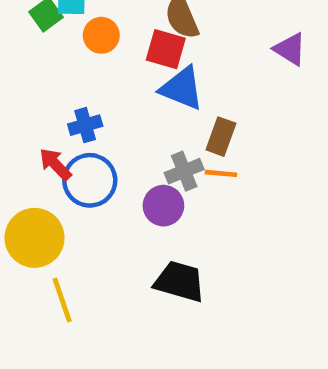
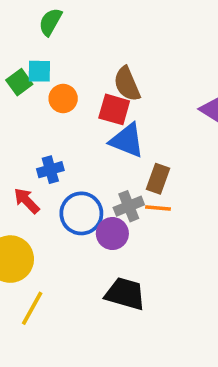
blue circle: (90, 180) -> (81, 213), moved
yellow line: (62, 300) -> (32, 308), turned 48

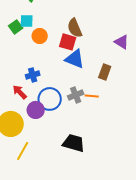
brown rectangle: (158, 179) -> (105, 72), moved
purple circle: (112, 234) -> (36, 110), moved

